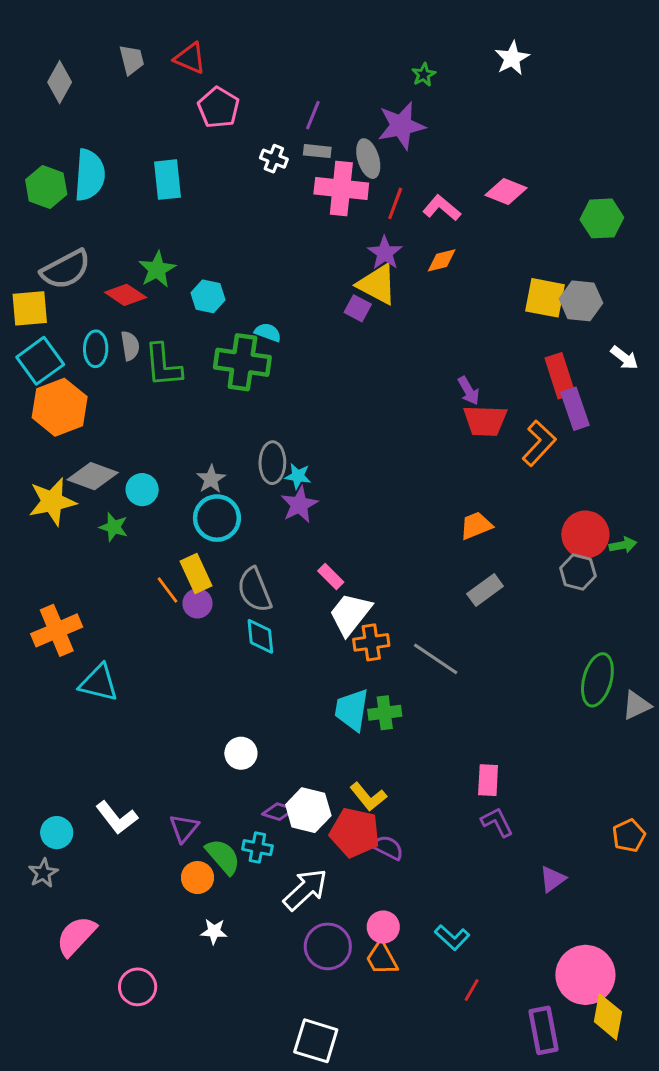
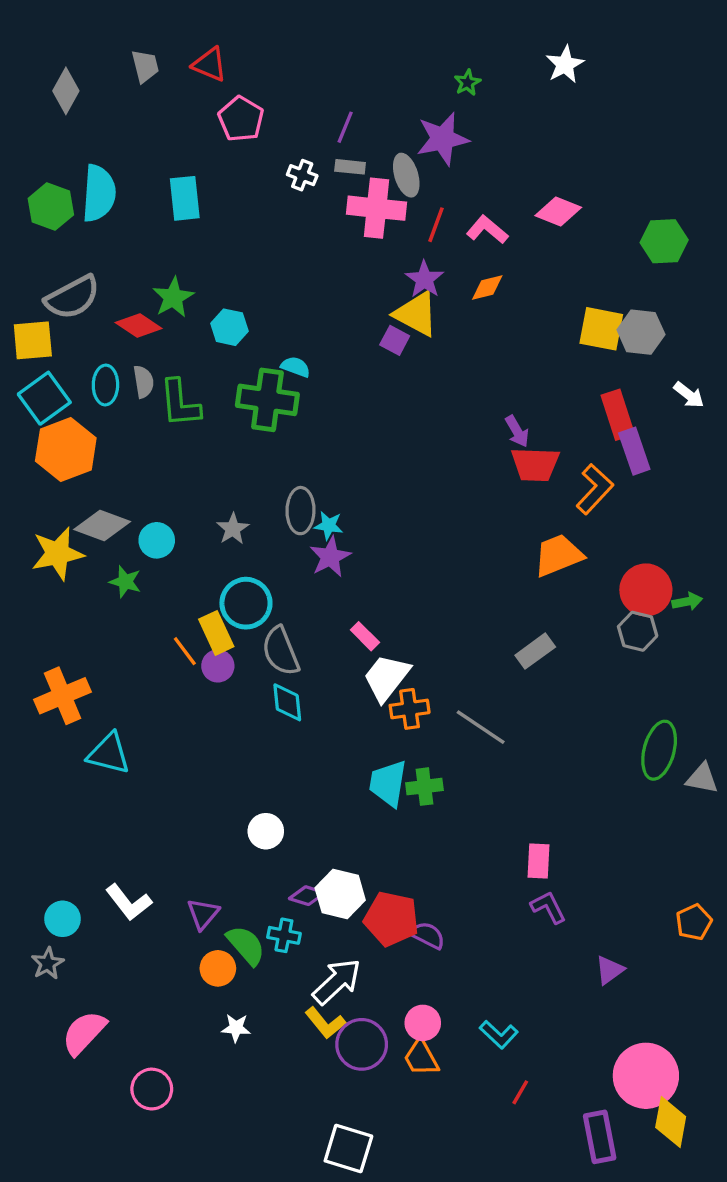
cyan circle: (217, 518) -> (246, 603), moved
orange trapezoid: (476, 526) -> (558, 555), moved, size x1.4
gray triangle: (636, 705) -> (702, 778), turned 36
yellow L-shape: (368, 797) -> (325, 1023), moved

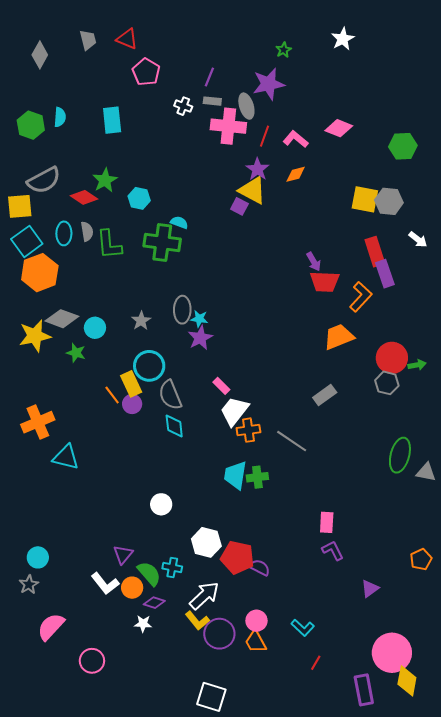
cyan semicircle: (99, 193) -> (60, 117), size x0.6
purple diamond: (307, 896) -> (154, 603), moved
white L-shape: (129, 902) -> (105, 584), moved

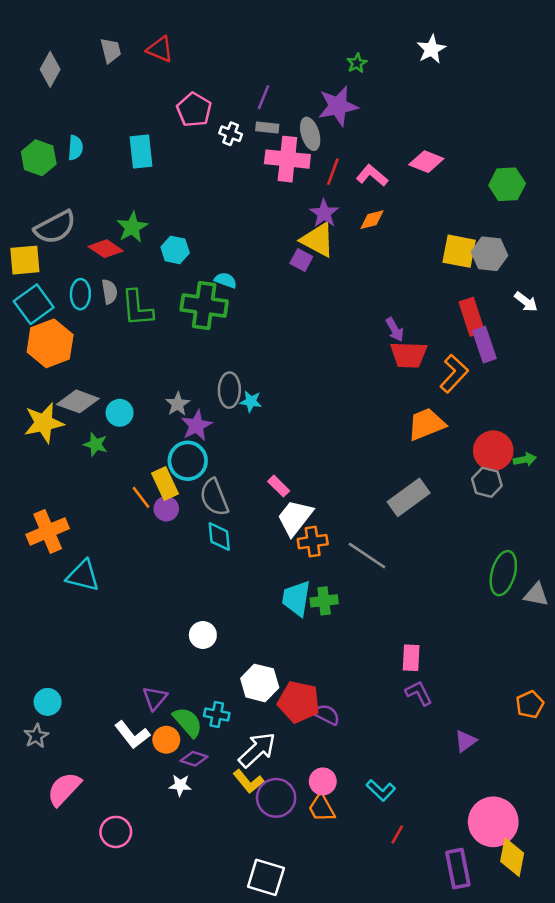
pink pentagon: (146, 72) -> (194, 110), moved
purple star: (200, 338) -> (197, 425), moved
gray rectangle: (325, 395) -> (409, 497), size x1.4

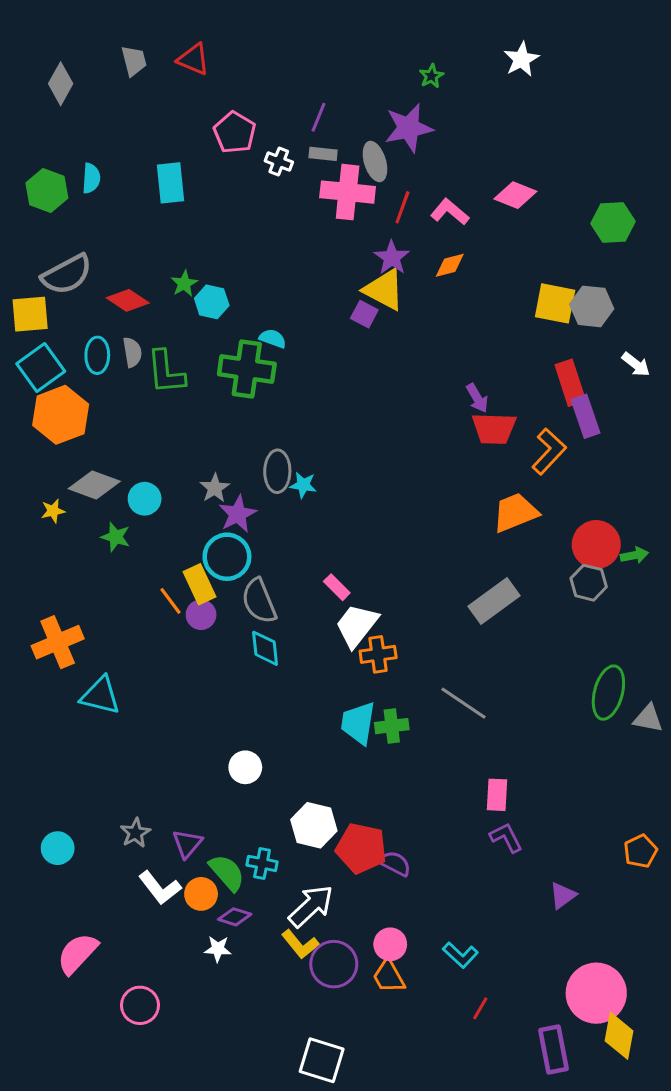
green star: (132, 227) -> (184, 284), moved, size x0.7
yellow star: (44, 423) -> (53, 511), size x0.5
gray line: (367, 555) -> (463, 703), moved
gray star: (36, 736) -> (135, 833), moved

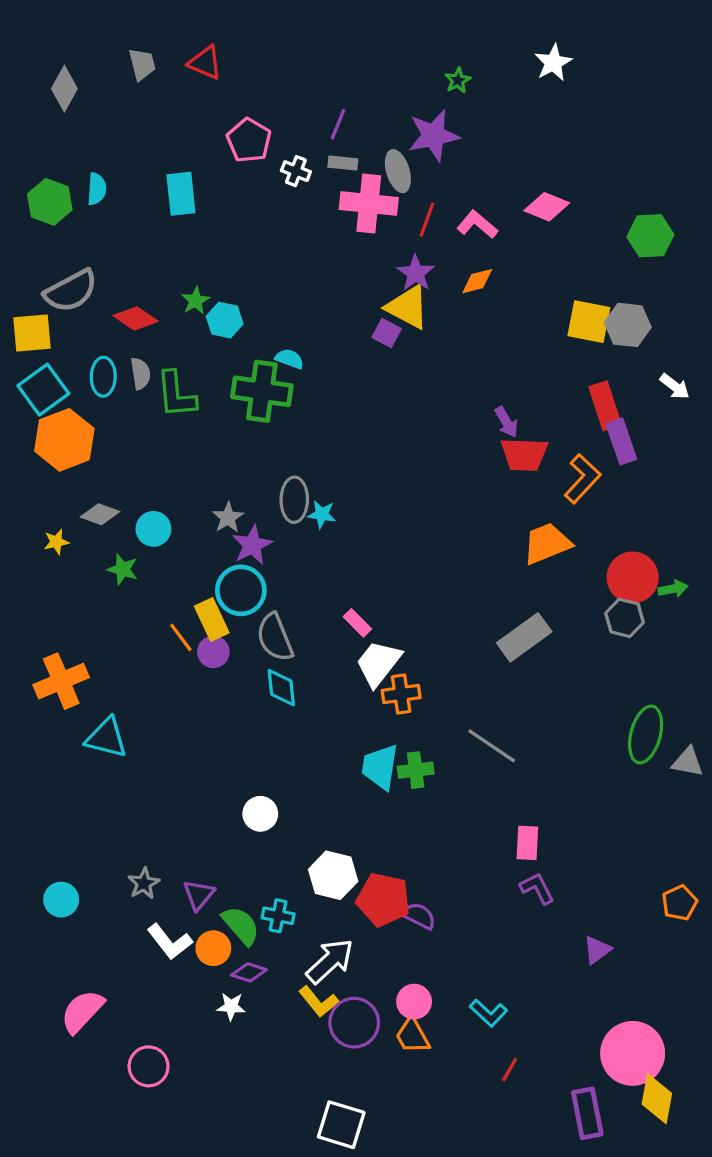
gray diamond: (94, 485) -> (100, 514), size x0.7

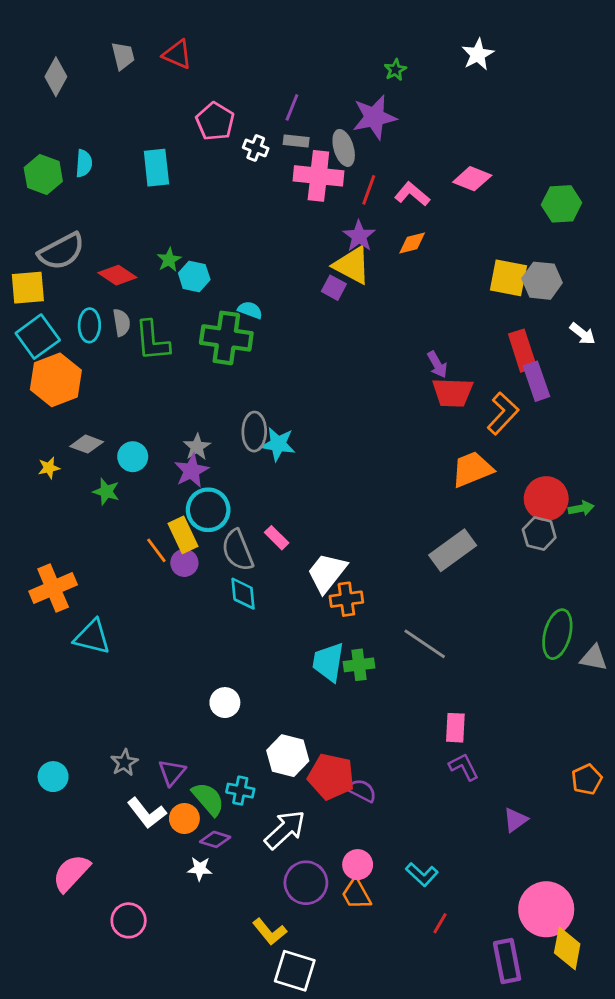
cyan star: (322, 514) -> (278, 444), size x1.4
purple star: (252, 545) -> (191, 471), moved
pink rectangle: (357, 623) -> (277, 538), moved
yellow L-shape: (319, 1002) -> (270, 932), moved

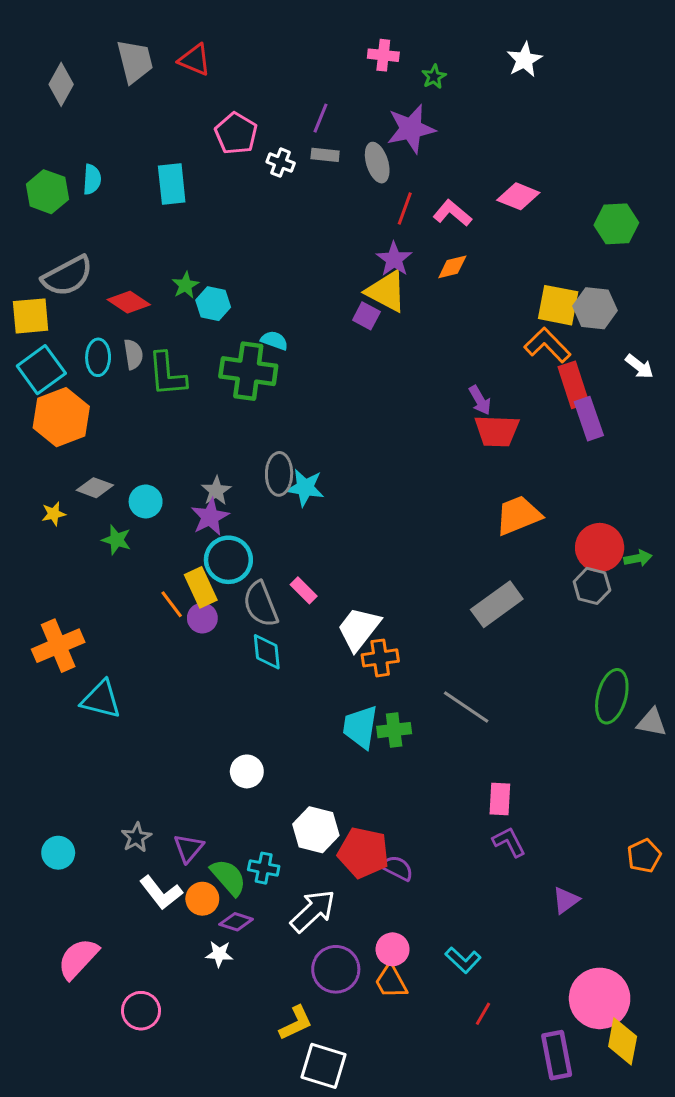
gray trapezoid: (123, 56) -> (135, 61), size x1.4
pink cross: (318, 176) -> (383, 55), moved, size x0.6
orange L-shape: (503, 413) -> (547, 345), moved, turned -87
yellow L-shape: (270, 932) -> (296, 1023), turned -76

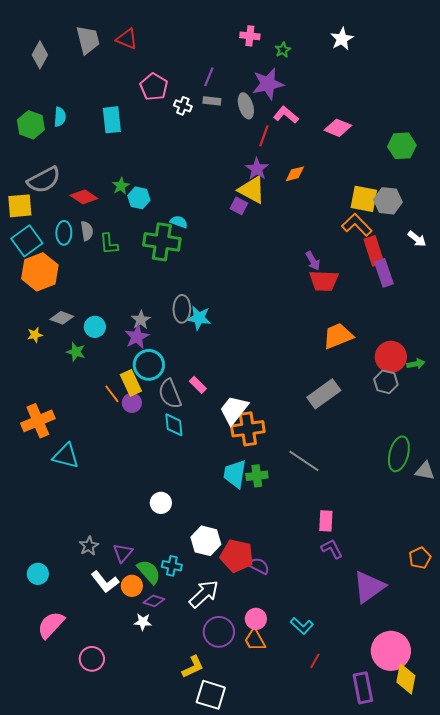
pink L-shape: (452, 213) -> (286, 115), moved
green L-shape: (167, 374) -> (109, 244), size x0.7
orange cross: (380, 658) -> (248, 429), size x1.4
cyan circle: (58, 853) -> (38, 574), moved
purple triangle: (566, 900) -> (369, 587), size x1.8

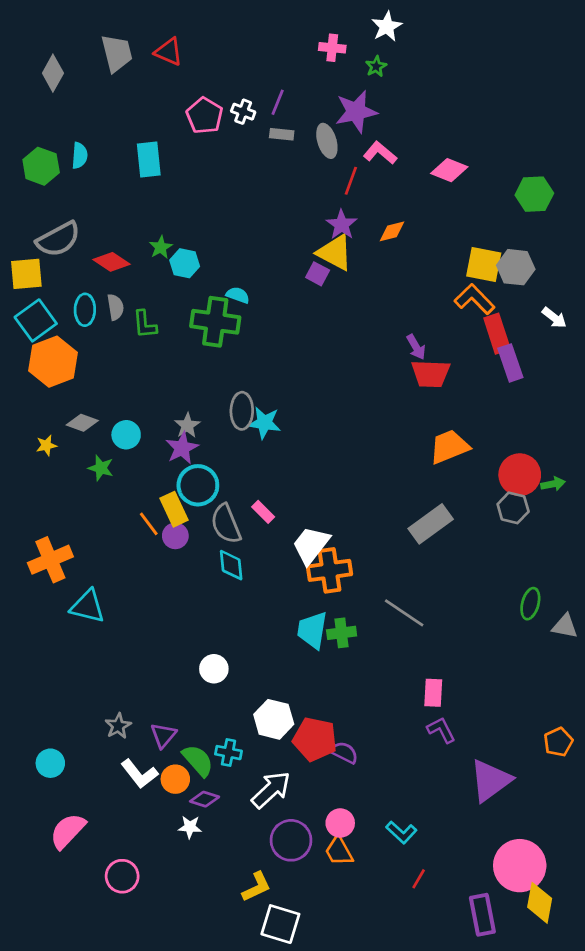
white star: (342, 39) -> (387, 27), moved
white cross: (183, 106) -> (243, 112), moved
green ellipse: (399, 454) -> (530, 604), size x0.7

